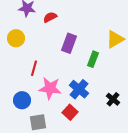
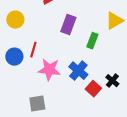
blue circle: (22, 100) -> (14, 57), moved
red square: (70, 112) -> (93, 89), moved

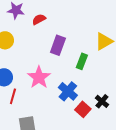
red line: (33, 50) -> (13, 96), moved
pink star: (49, 70) -> (39, 77), moved, turned 30

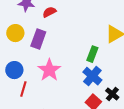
purple rectangle: (58, 45) -> (38, 39), moved
blue cross: (68, 91) -> (92, 76), moved

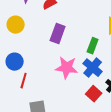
purple rectangle: (38, 39) -> (58, 34), moved
pink star: (49, 70) -> (67, 68), moved, turned -30

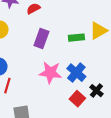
green rectangle: (93, 46) -> (76, 38), moved, turned 63

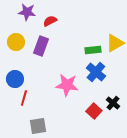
purple rectangle: (41, 39) -> (41, 46), moved
blue cross: (76, 73) -> (96, 72), moved

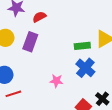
pink star: (67, 85) -> (56, 81), size x0.6
red line: (24, 98) -> (13, 94), turned 56

